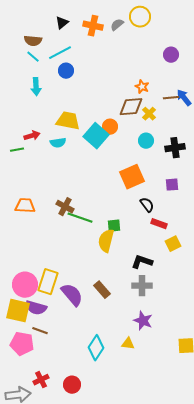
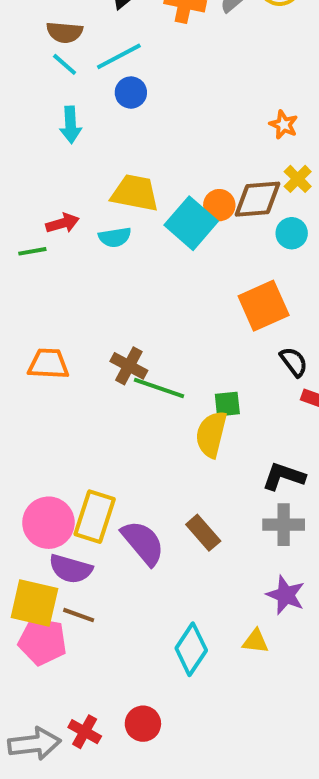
brown diamond: (131, 107) -> (258, 199), moved
yellow square: (18, 311) -> (34, 603), moved
red cross: (41, 380) -> (85, 732), moved, turned -35

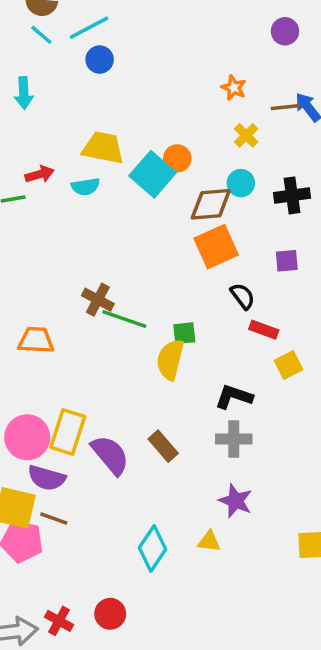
cyan arrow: (71, 125) -> (24, 93), moved
brown diamond: (258, 199) -> (211, 204), moved
orange trapezoid: (48, 364) -> (36, 340), moved

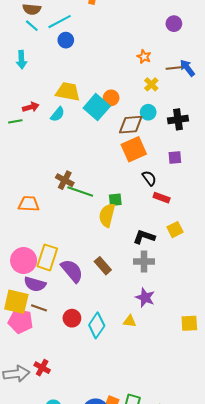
cyan semicircle: (85, 187) -> (58, 114), turned -42
yellow square: (288, 365) -> (175, 230), moved
red circle: (110, 614) -> (72, 318), moved

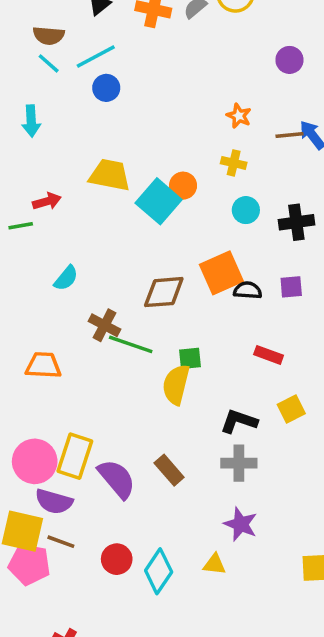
yellow cross: (151, 84) -> (234, 163), moved, turned -32
cyan semicircle: (58, 114) -> (66, 278), moved
brown diamond: (131, 125) -> (164, 292), moved
black semicircle: (149, 178) -> (248, 290), moved, turned -49

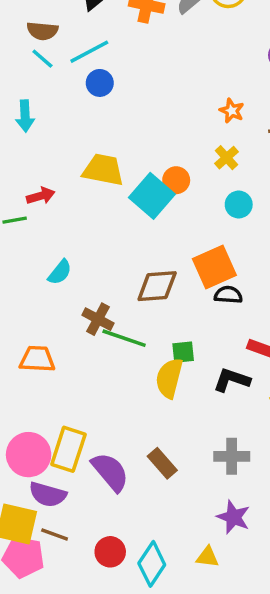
yellow cross: (234, 163) -> (227, 158), turned 35
black semicircle: (248, 290) -> (228, 295), moved
black L-shape: (239, 421) -> (232, 380), moved

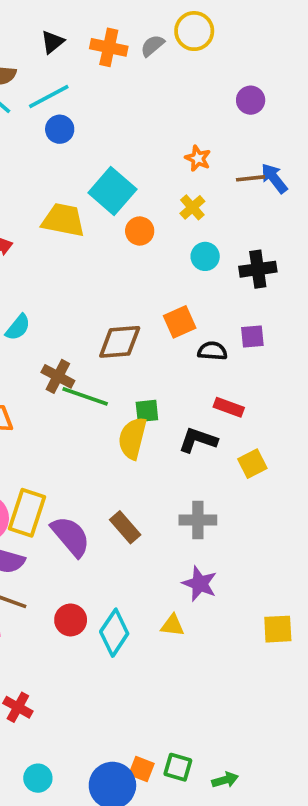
cyan square: (152, 196) -> (112, 191), moved
orange square: (214, 267) -> (180, 322), size x0.7
black semicircle: (228, 295) -> (212, 351), moved

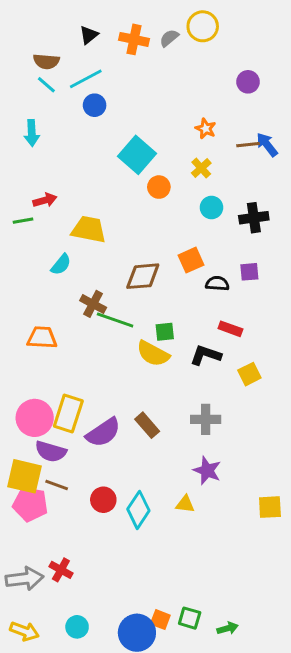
yellow trapezoid: (63, 220) -> (89, 229), moved
yellow semicircle: (132, 438) -> (153, 354), turned -76
purple semicircle: (71, 536) -> (103, 433), turned 96

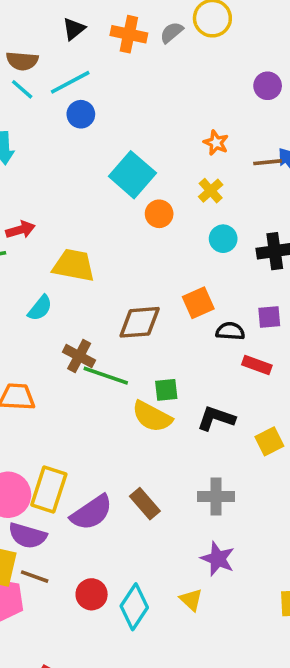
red rectangle: (230, 329) -> (257, 365), moved
yellow triangle: (185, 504) -> (191, 600), turned 36

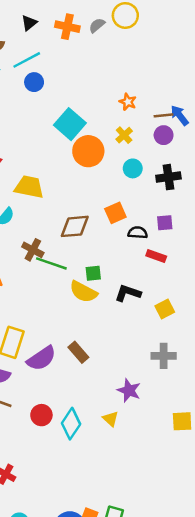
purple circle: (268, 86) -> (164, 135), moved
orange circle: (159, 214) -> (88, 151), size x1.6
gray cross: (216, 497) -> (164, 356), moved

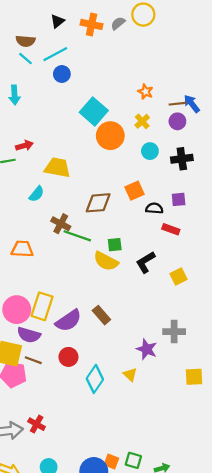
black L-shape: (128, 293) -> (146, 262), turned -50
gray cross: (164, 356) -> (174, 332), moved
red circle: (41, 415) -> (68, 357), moved

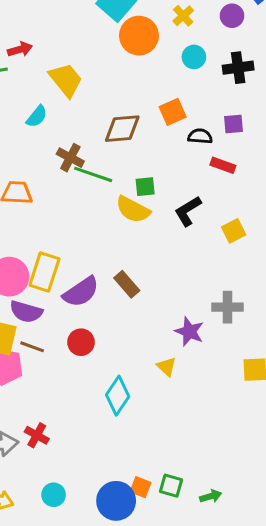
yellow trapezoid: (57, 168) -> (66, 80), turned 40
cyan diamond: (95, 379) -> (118, 396), moved

